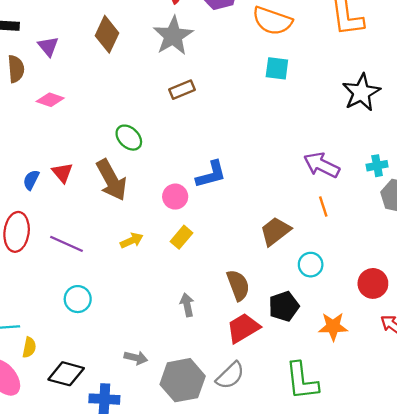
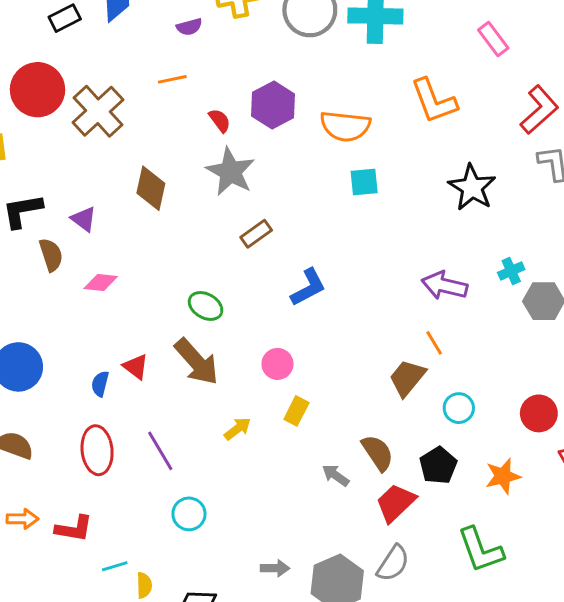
blue L-shape: (211, 174) -> (308, 287), moved
orange line: (323, 207) -> (434, 343), moved
purple line: (66, 244) -> (160, 451), turned 48
gray arrow: (187, 305) -> (336, 475), moved, turned -30

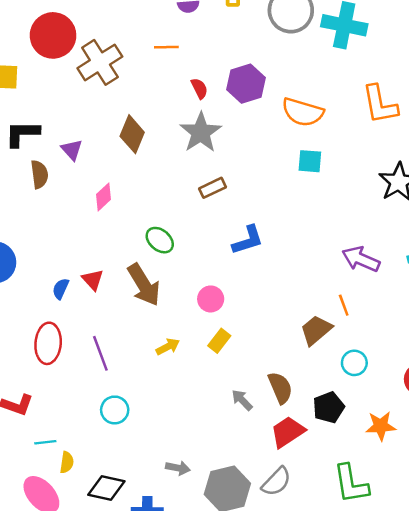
pink diamond: (101, 282) -> (104, 197), moved, turned -60

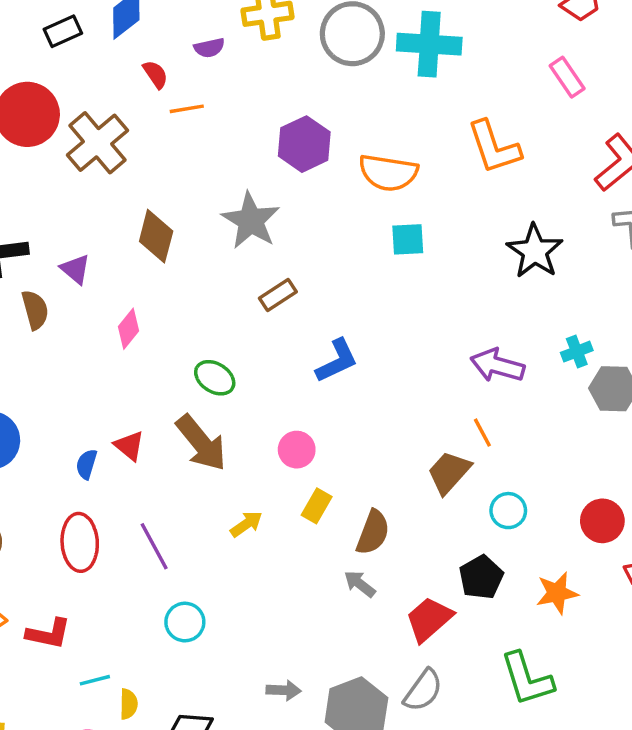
red semicircle: (199, 88) -> (155, 74), moved
brown semicircle: (280, 388) -> (373, 532), moved, turned 52

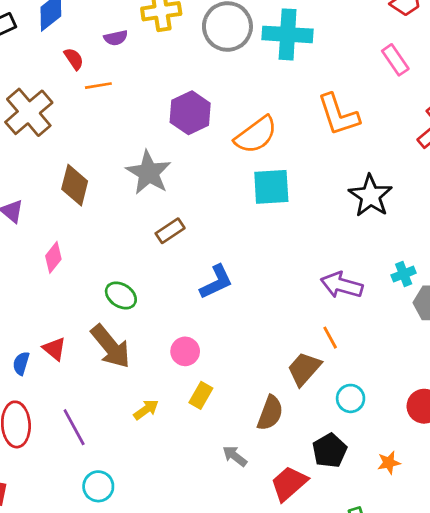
orange semicircle: (388, 173) -> (256, 135), turned -45
cyan square: (408, 239) -> (271, 187), size x1.4
brown semicircle: (373, 532) -> (270, 413), moved
orange star: (557, 593) -> (389, 463), size x0.7

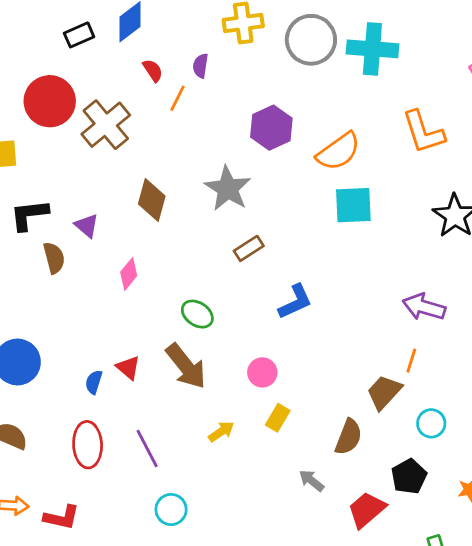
purple semicircle: (116, 38) -> (201, 66), moved, turned 110
orange line: (98, 86) -> (178, 98), turned -55
orange line: (330, 338) -> (411, 361), turned 45

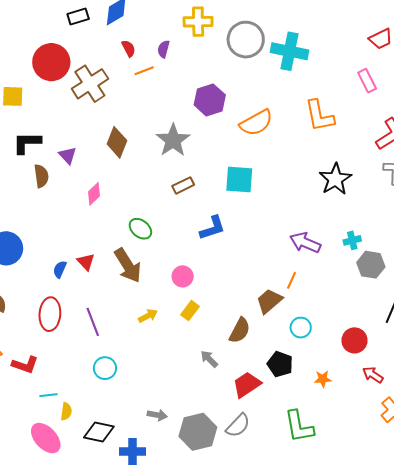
orange line: (178, 98) -> (144, 71), turned 36
cyan square: (353, 205) -> (239, 179), moved
black pentagon: (409, 477) -> (280, 364), turned -30

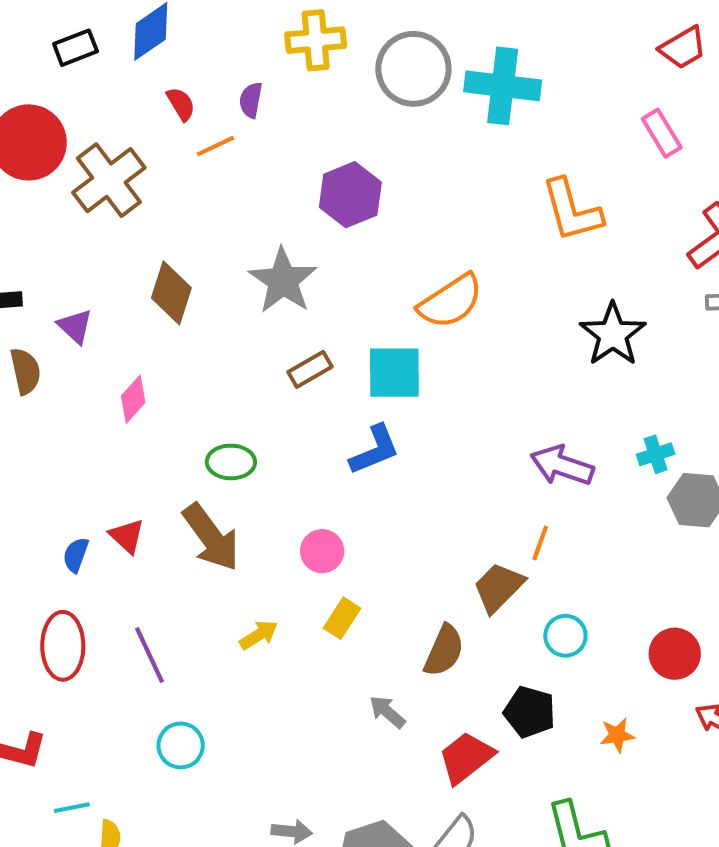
orange semicircle: (256, 123) -> (451, 301), moved
cyan square: (239, 179) -> (394, 373), moved
green ellipse: (140, 229) -> (231, 462), turned -35

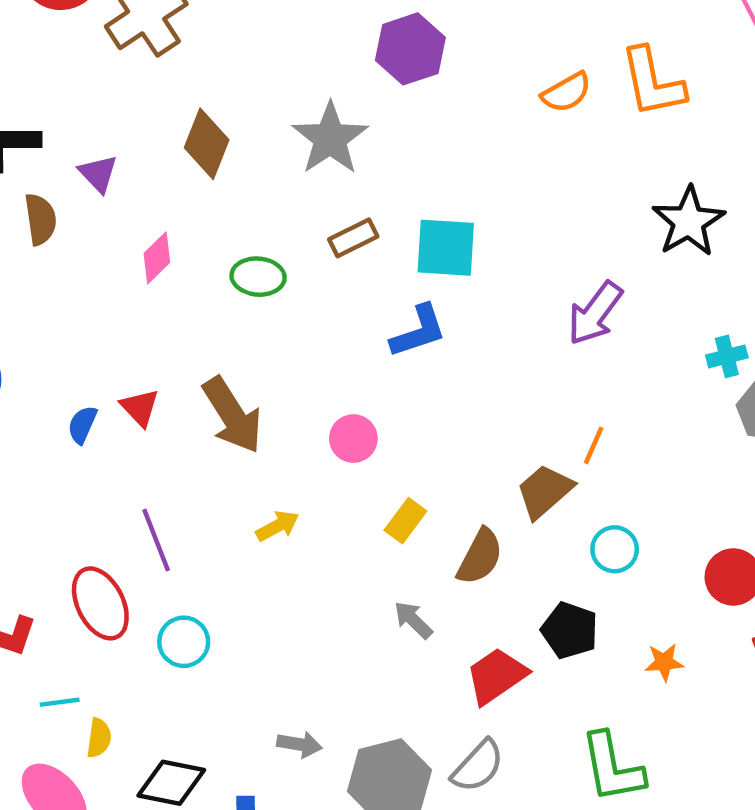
orange semicircle: (451, 301) -> (566, 92), moved, size x0.7
green ellipse: (231, 462) -> (258, 277), moved
purple arrow: (562, 466) -> (595, 313), moved, turned -76
yellow rectangle: (342, 618) -> (405, 521), moved
red ellipse: (63, 646) -> (100, 603), moved, turned -30

